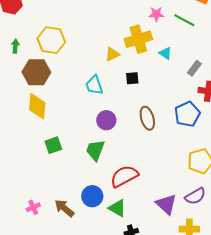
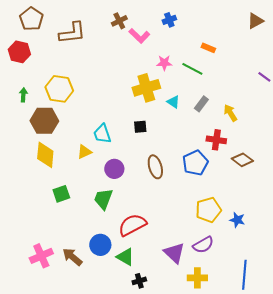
yellow triangle: (112, 54) -> (84, 152), moved
gray rectangle: (194, 68) -> (201, 104), moved
pink cross: (33, 207) -> (41, 256), size x1.6

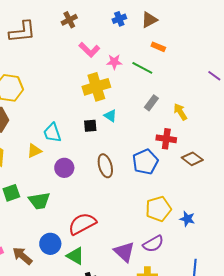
brown triangle: (255, 21) -> (149, 20), moved
pink L-shape: (139, 36) -> (89, 50), moved
cyan triangle: (173, 102) -> (110, 116), moved
green trapezoid: (103, 199) -> (39, 201), moved, turned -120

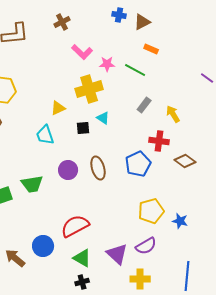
blue cross: (119, 19) -> (119, 15), moved, turned 32
yellow triangle: (34, 151) -> (58, 108), moved
purple circle: (64, 168) -> (68, 170), moved
green trapezoid: (39, 201) -> (32, 184), moved
green triangle: (75, 256) -> (82, 258), moved

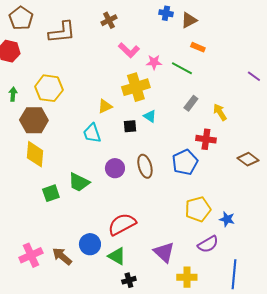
brown diamond: (185, 161) -> (248, 159), moved
green trapezoid: (32, 184) -> (79, 182), turned 35
purple semicircle: (146, 246) -> (208, 244), moved
green triangle: (82, 258) -> (117, 256), moved

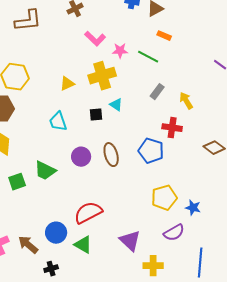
yellow triangle: (105, 106) -> (67, 84), moved
blue pentagon: (185, 162) -> (151, 151), turned -30
black cross: (129, 280) -> (51, 269), moved

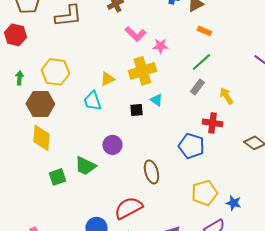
green line: (148, 57) -> (201, 62), moved, turned -70
cyan trapezoid: (58, 122) -> (92, 101), moved
brown ellipse: (111, 155) -> (151, 172), moved
purple circle: (81, 157) -> (112, 145), moved

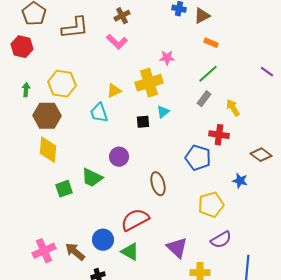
pink L-shape: (135, 34) -> (117, 42), moved
cyan triangle: (156, 100) -> (163, 112), turned 48
blue star: (233, 203) -> (240, 181), moved

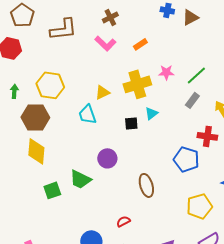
orange rectangle: (211, 43) -> (140, 44), moved, turned -56
pink star: (167, 58) -> (166, 72), moved
red semicircle: (135, 220) -> (123, 221), size x0.5

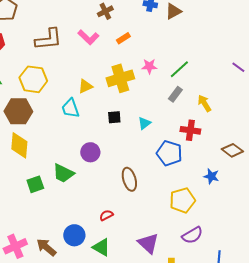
brown cross: (110, 17) -> (105, 11), moved
brown L-shape: (63, 29) -> (48, 39), moved
cyan triangle: (151, 113) -> (144, 123), moved

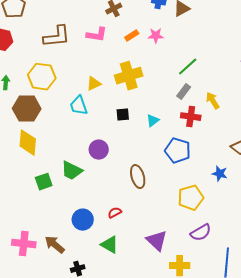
pink L-shape: (88, 37) -> (97, 35), turned -35
pink star: (149, 66) -> (156, 36), moved
red cross: (190, 130) -> (191, 117), moved
blue circle: (74, 235) -> (83, 220), moved
pink cross: (15, 246) -> (24, 244), turned 30

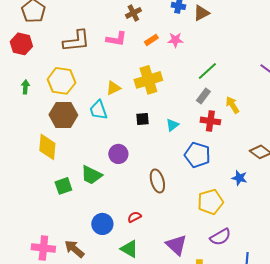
brown hexagon: (27, 109) -> (63, 115), moved

